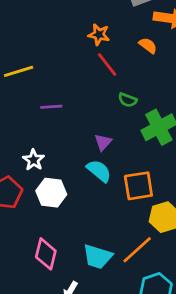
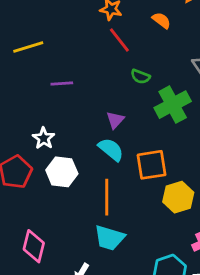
orange line: (137, 250) -> (107, 197), moved, turned -48
pink diamond: (46, 254) -> (34, 246), moved

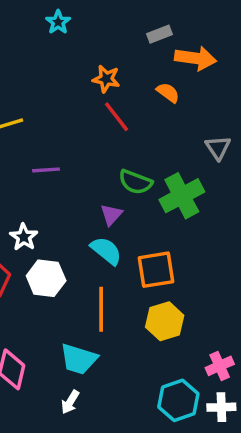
green semicircle: (140, 77) -> (135, 182), moved, size x1.4
yellow hexagon: (178, 197) -> (165, 321), moved
cyan trapezoid: (110, 238) -> (79, 359), moved

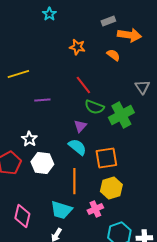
red line: (117, 117) -> (83, 85), moved
pink cross: (220, 366) -> (95, 209), moved

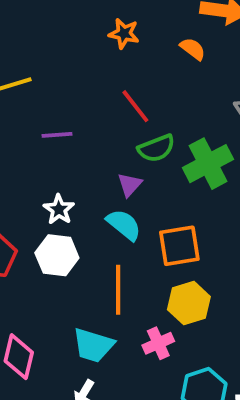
green semicircle: (94, 107) -> (156, 148), turned -42
white star: (29, 139) -> (59, 209), moved

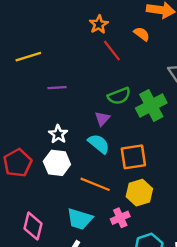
orange star: (124, 34) -> (99, 24), turned 30
red line: (135, 106) -> (112, 51), moved
orange line: (118, 290) -> (95, 184), turned -68

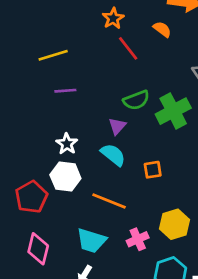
yellow line: (28, 57) -> (53, 55), moved
orange square: (133, 157) -> (153, 170), size x0.6
red pentagon: (18, 163) -> (31, 197), moved
yellow hexagon: (139, 193) -> (174, 224), moved

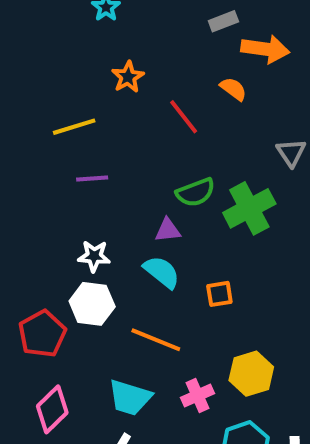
orange star: (113, 18) -> (128, 77), moved
purple triangle: (117, 126) -> (168, 230), turned 42
white star: (67, 144) -> (94, 256), turned -30
pink diamond: (38, 249) -> (52, 409), turned 32

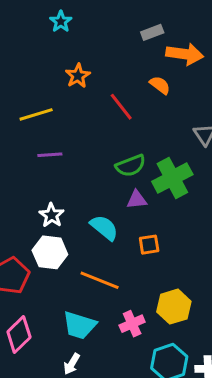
purple triangle: (168, 230) -> (137, 200), moved
white star: (94, 256) -> (51, 215), turned 30

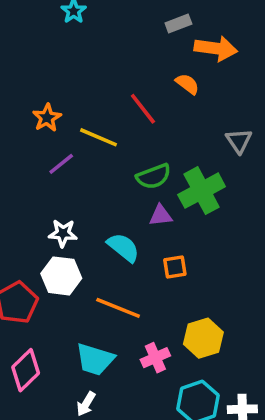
orange star: (78, 76) -> (47, 118), moved
yellow line: (36, 114) -> (99, 137), moved, turned 40
purple line: (50, 155) -> (61, 164), turned -35
white star: (51, 215) -> (63, 233), turned -30

